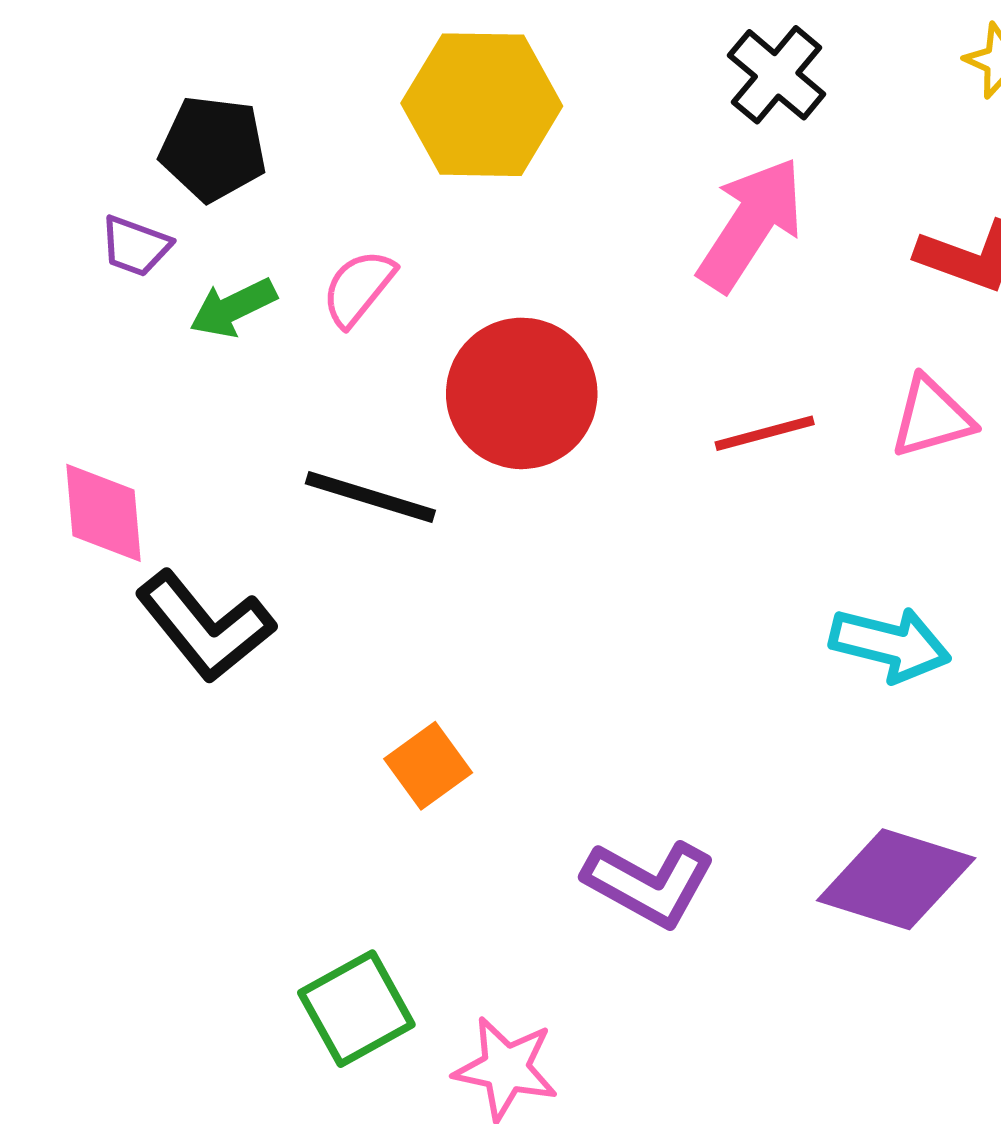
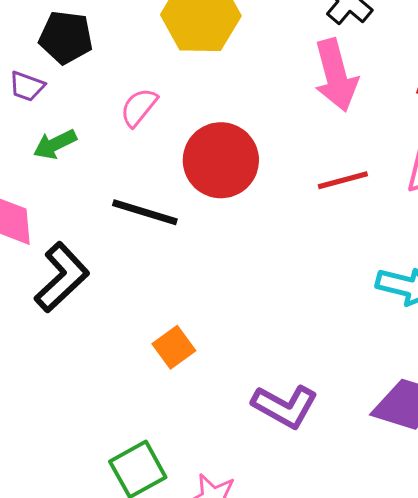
pink arrow: (751, 224) -> (336, 75), turned 132
green arrow: (233, 308) -> (55, 144), moved
black L-shape: (205, 626) -> (62, 277), turned -94

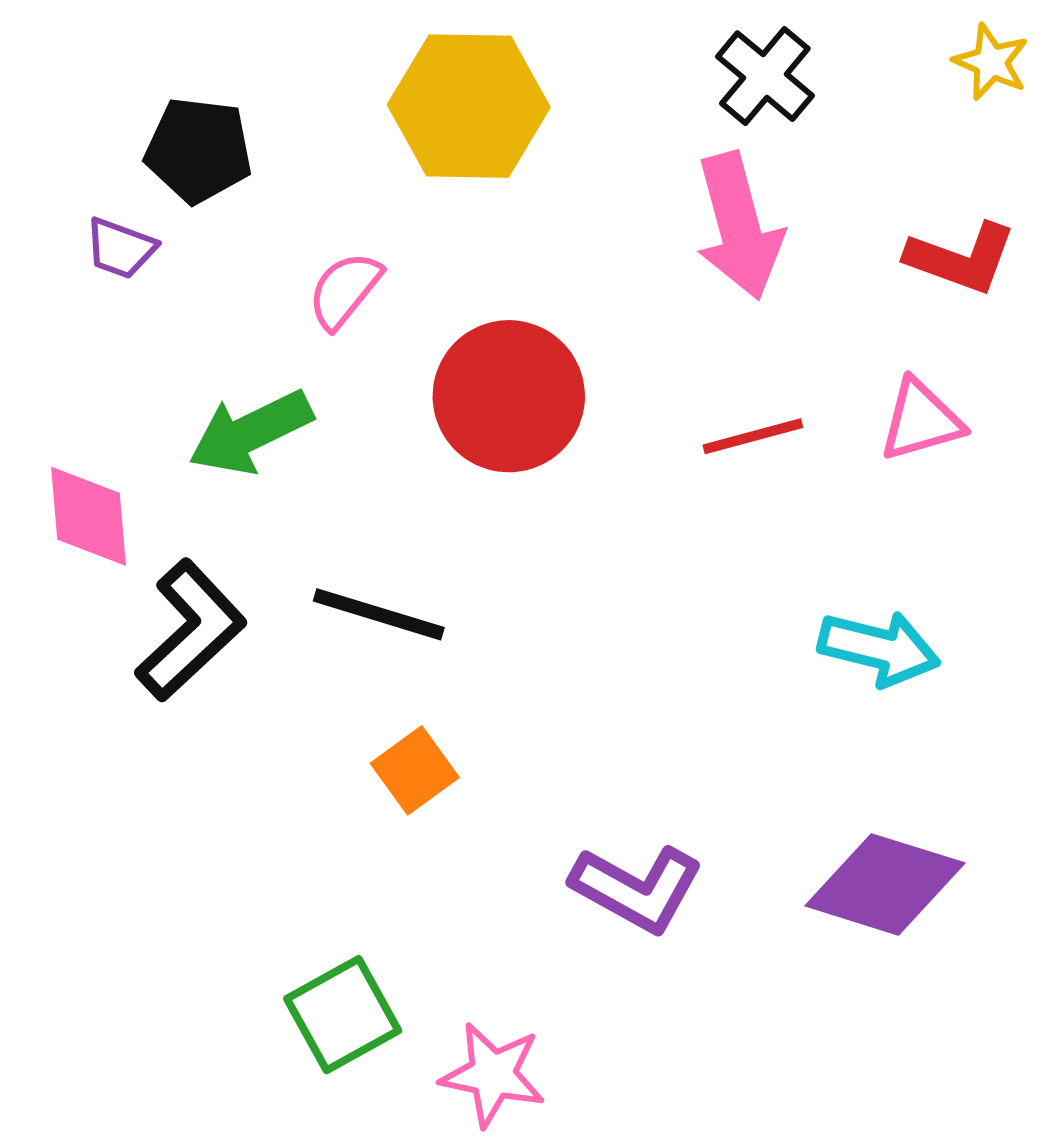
green arrow: (55, 144) -> (251, 432), moved, size x1.4
black line: (145, 212) -> (379, 614), moved

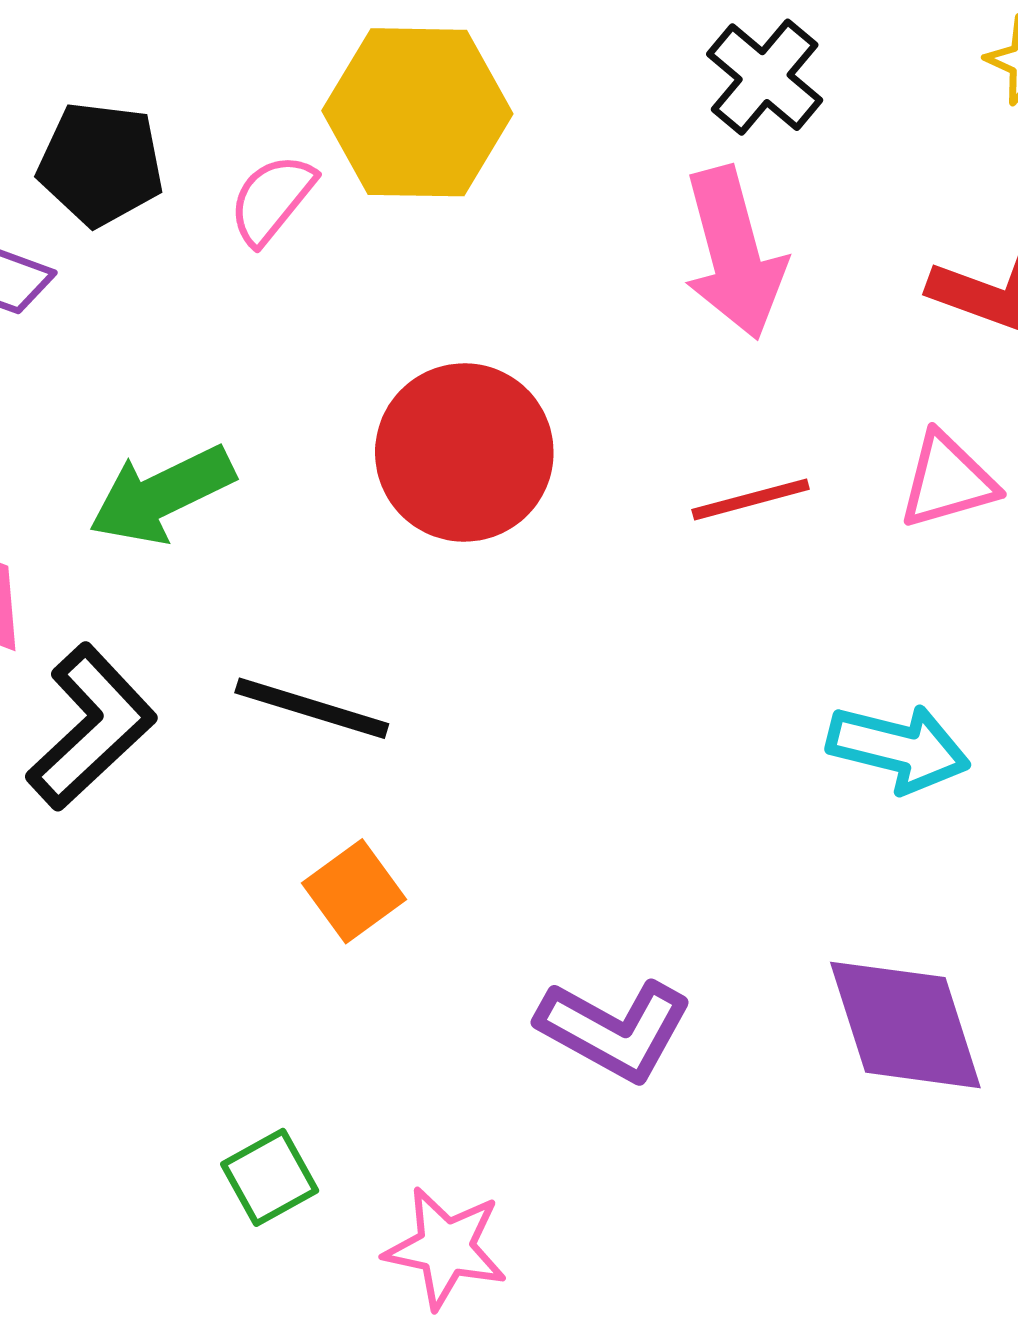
pink semicircle: (345, 290) -> (272, 199), moved
purple diamond: (885, 884) -> (905, 1025), turned 55
green square: (343, 1015) -> (270, 1177), size x0.7

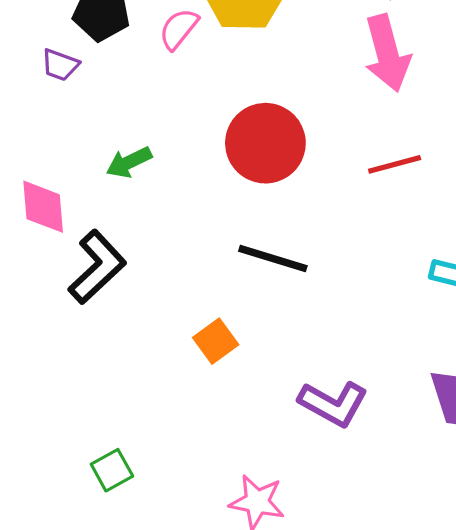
green arrow: (162, 495) -> (129, 162), size x0.7
black line: (312, 708) -> (273, 259), moved
green square: (270, 1177) -> (112, 470), moved

